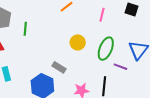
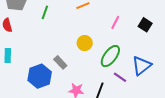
green line: (25, 29) -> (45, 12), moved

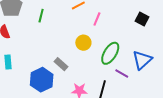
pink line: (115, 22) -> (97, 19), moved

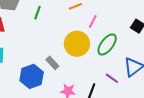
yellow circle: (83, 43) -> (77, 44), size x1.6
green ellipse: (110, 53) -> (107, 44), moved

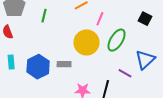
gray rectangle: (52, 63) -> (64, 64), turned -40
blue hexagon: (32, 76) -> (38, 67), moved

